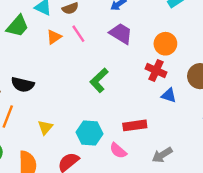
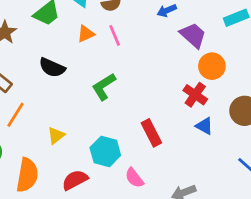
purple trapezoid: (121, 33) -> (193, 35), moved
green L-shape: (99, 80) -> (104, 87), moved
black semicircle: (23, 85) -> (52, 68), moved
red rectangle: (135, 125) -> (151, 133), moved, turned 60

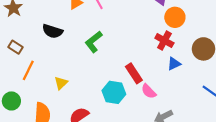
blue triangle: (204, 126) -> (174, 64), turned -48
cyan hexagon: (105, 151) -> (114, 92), moved
pink semicircle: (134, 178) -> (149, 91), moved

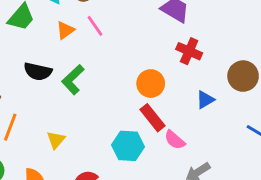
orange circle: (175, 17) -> (151, 84), moved
red cross: (164, 41) -> (189, 51), moved
green L-shape: (94, 42) -> (73, 80), moved

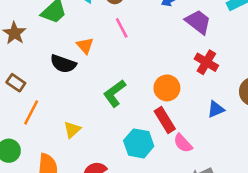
orange triangle: (65, 30) -> (85, 46), moved, turned -42
green L-shape: (73, 80) -> (115, 93), moved

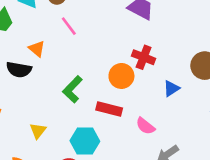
red cross: (206, 62) -> (144, 57), moved
red rectangle: (165, 120) -> (109, 109), moved, turned -35
cyan hexagon: (139, 143) -> (85, 141), moved

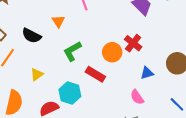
orange triangle: (37, 49) -> (58, 21), moved
black semicircle: (19, 70) -> (32, 36), moved
pink semicircle: (145, 126) -> (137, 97), moved

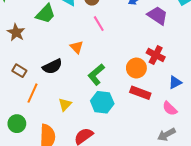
black semicircle: (32, 36) -> (52, 67), turned -42
red rectangle: (95, 74) -> (140, 93), moved
cyan hexagon: (70, 93) -> (102, 102), moved

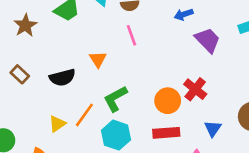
blue triangle: (175, 82) -> (213, 129), turned -40
orange line: (32, 93) -> (84, 115), moved
red rectangle: (140, 93) -> (166, 133), turned -36
yellow triangle: (65, 104) -> (57, 124), moved

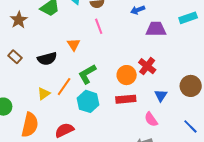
purple trapezoid: (208, 40) -> (156, 29), turned -45

